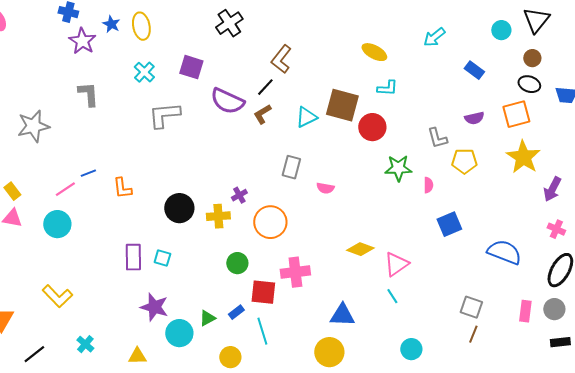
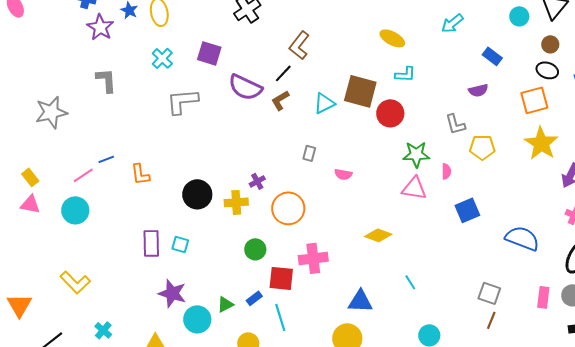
purple semicircle: (474, 118) -> (478, 90), moved
gray rectangle: (291, 167) -> (309, 153), size x0.7
pink triangle: (396, 264) -> (414, 188), moved, turned 44

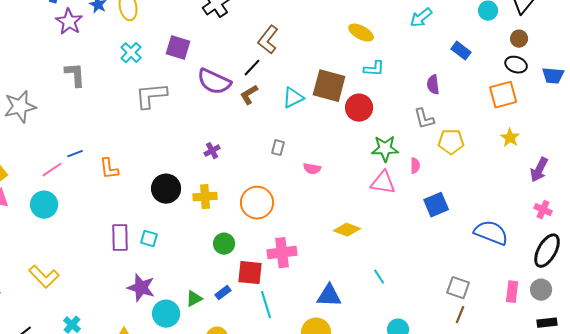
purple semicircle: (478, 90) -> (433, 85), moved, turned 96
yellow star: (541, 143) -> (510, 138), size x0.6
purple cross: (257, 181) -> (212, 151), moved
cyan line: (280, 317) -> (266, 305), moved

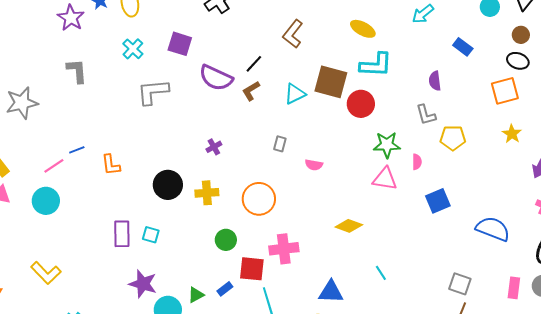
brown L-shape: (268, 40) -> (293, 34), moved
cyan L-shape: (374, 69) -> (376, 65), size x1.6

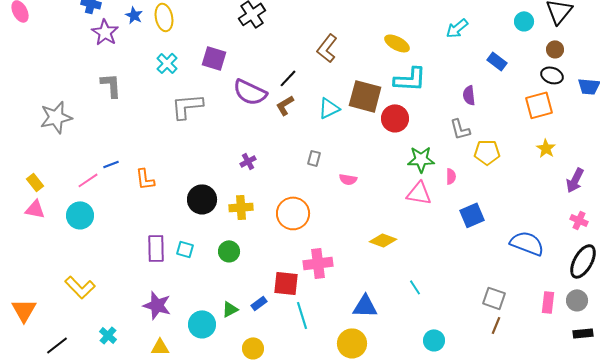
green circle: (226, 240) -> (229, 251), moved
purple star: (143, 284) -> (157, 305), moved

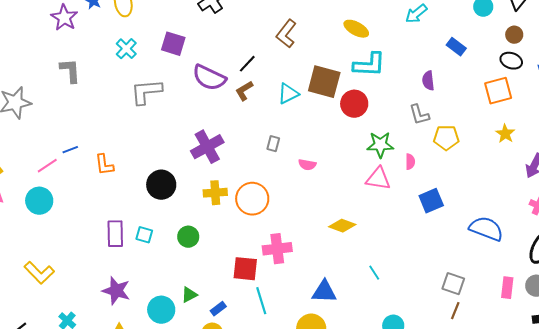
purple cross: (248, 161) -> (207, 147), size x2.0
yellow cross: (241, 207) -> (215, 193), moved
blue rectangle: (259, 303) -> (218, 309), moved

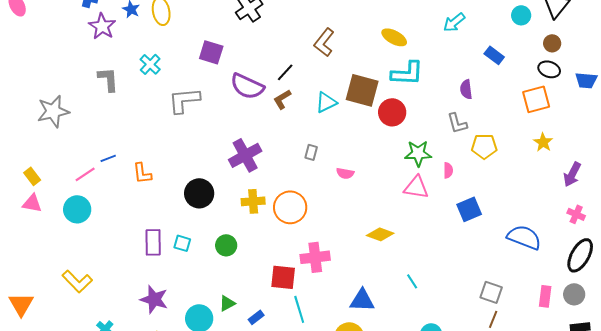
cyan cross: (126, 49) -> (150, 64), moved

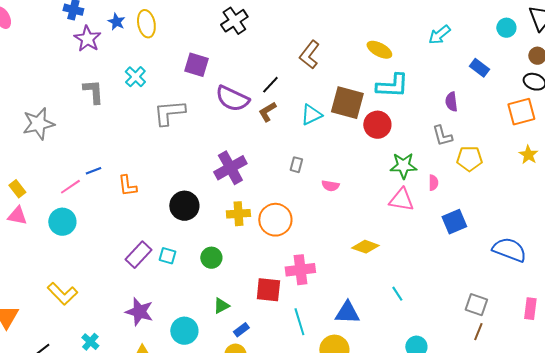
purple rectangle: (153, 242) -> (138, 255), turned 44
green triangle: (227, 303) -> (221, 306), moved
cyan line: (299, 309) -> (299, 322), moved

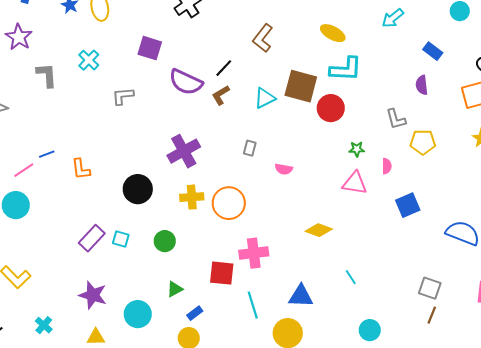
purple star: (87, 39) -> (19, 37), moved
purple semicircle: (451, 102) -> (422, 85), moved
gray L-shape: (169, 113) -> (123, 96), size x0.7
green star: (403, 166) -> (357, 149), size x0.6

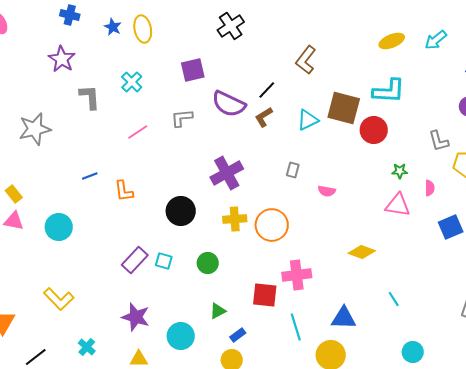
yellow ellipse: (333, 33) -> (392, 41), moved, turned -50
purple square: (150, 48) -> (193, 70), turned -30
gray L-shape: (123, 96) -> (182, 118), moved
pink line: (24, 170) -> (138, 132), moved

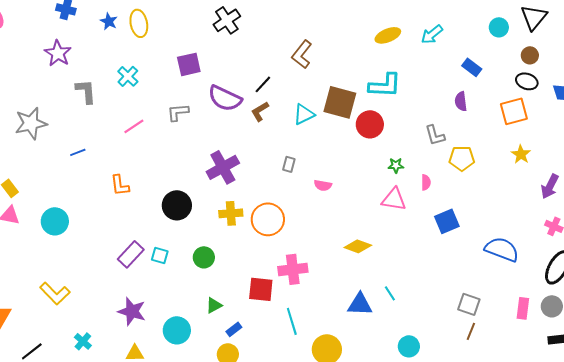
blue line: (90, 176) -> (78, 152), moved
blue triangle: (344, 318) -> (360, 304), moved

